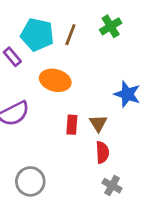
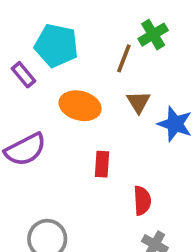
brown line: (70, 35) -> (124, 58), moved
brown triangle: (98, 123) -> (138, 102), moved

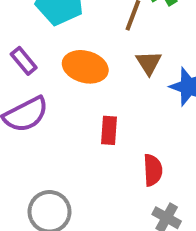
purple rectangle: (24, 75) -> (24, 61), moved

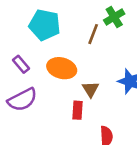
brown triangle: (149, 63) -> (91, 89), moved

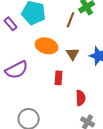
purple rectangle: (21, 64) -> (11, 24), moved
brown triangle: (91, 89) -> (73, 54), moved

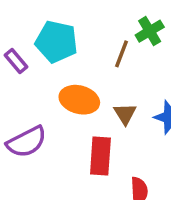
red rectangle: (59, 78) -> (100, 156), size x1.5

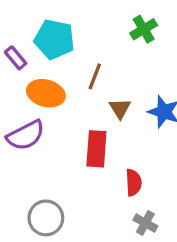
brown line: (122, 54) -> (95, 76), moved
orange ellipse: (79, 100) -> (46, 93), moved

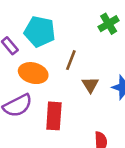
red rectangle: (96, 149) -> (54, 116), moved

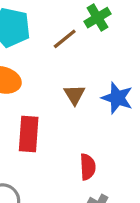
brown line: (71, 60) -> (65, 39), moved, turned 30

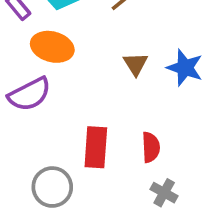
red rectangle: (29, 134) -> (96, 147), moved

